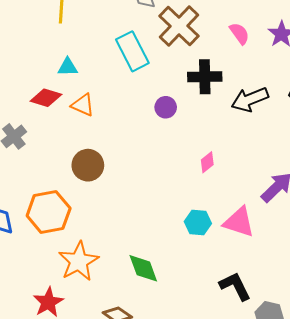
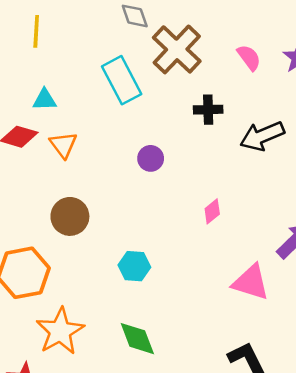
black cross: (205, 77) -> (208, 110), size x0.7
orange triangle: (83, 105) -> (63, 145), turned 30
purple circle: (166, 107) -> (151, 158), moved
cyan hexagon: (198, 223) -> (134, 266), moved

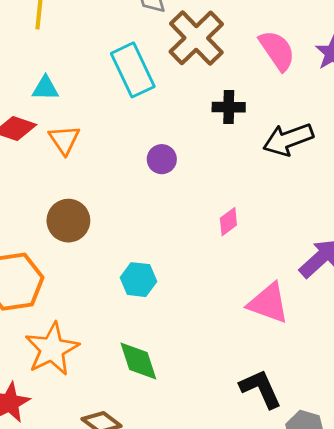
pink semicircle: (249, 57) -> (277, 50), size x1.4

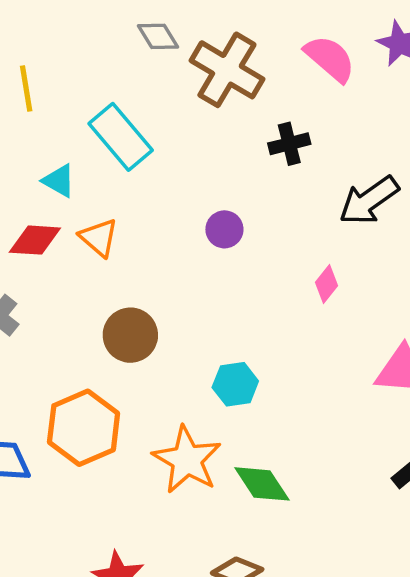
cyan rectangle: (133, 70) -> (121, 137), moved
cyan triangle: (45, 88) -> (59, 181), turned 44
black arrow: (288, 139) -> (369, 200), moved
orange star: (52, 349) -> (187, 460), moved

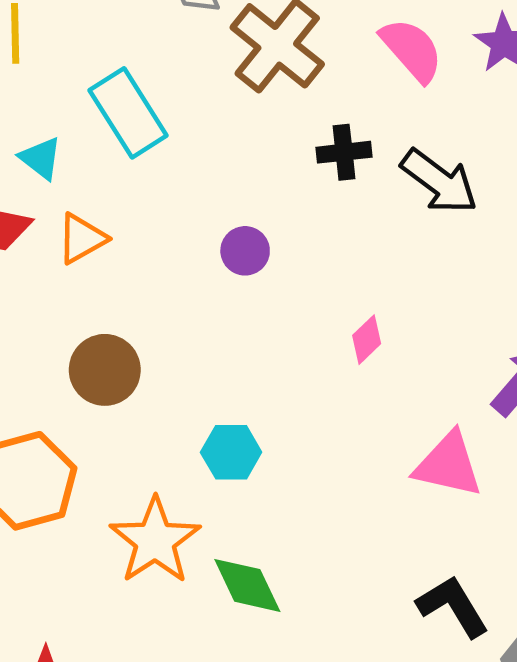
black arrow: (369, 200) -> (439, 181), moved, turned -116
orange triangle: (99, 238) -> (82, 239), turned 42

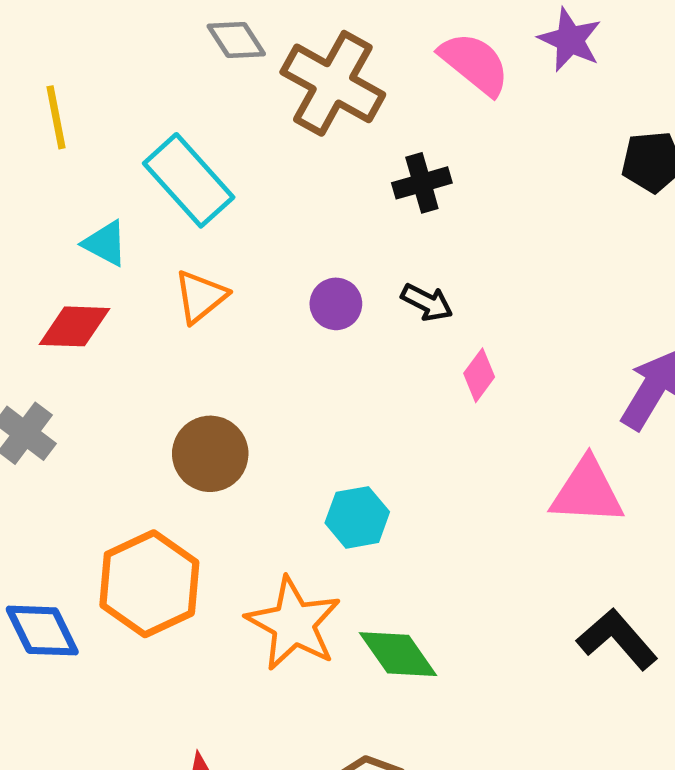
black arrow: (439, 181) -> (427, 302), moved, size x0.6
orange triangle: (82, 239) -> (201, 297), moved

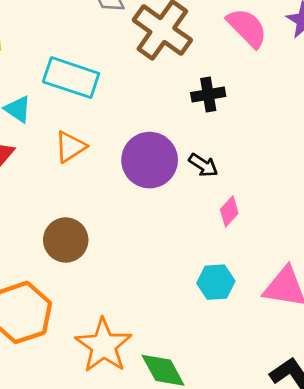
cyan rectangle: (189, 180) -> (71, 78), turned -36
purple circle: (336, 304) -> (150, 160), size x1.8
cyan hexagon: (357, 517) -> (216, 282), moved

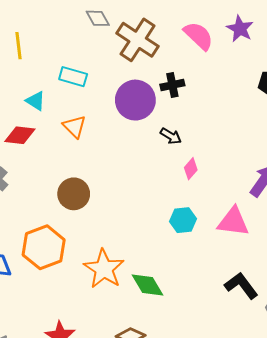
cyan rectangle: (71, 78) -> (73, 77), size x0.7
orange triangle: (70, 147) -> (74, 126), turned -40
purple circle: (150, 160) -> (135, 100), moved

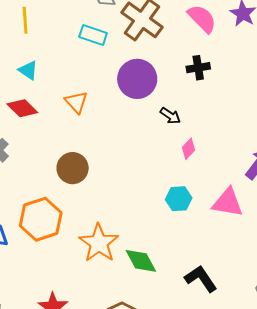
cyan rectangle: (73, 77) -> (93, 35), moved
black cross: (172, 85) -> (198, 68), moved
cyan triangle: (35, 101) -> (28, 70), moved
red diamond: (20, 135) -> (22, 108), turned 36
black L-shape: (241, 286) -> (201, 279), moved

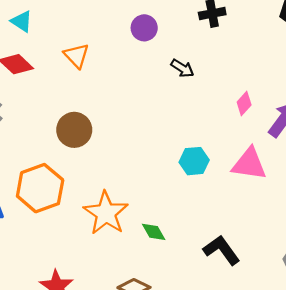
purple circle: (137, 79) -> (144, 28), size x0.6
pink diamond: (188, 149) -> (244, 103), moved
green diamond: (141, 261) -> (154, 232), size x0.7

